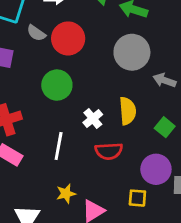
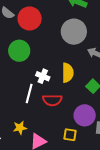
white cross: (93, 119) -> (43, 76), turned -32
white line: (59, 146) -> (29, 94), moved

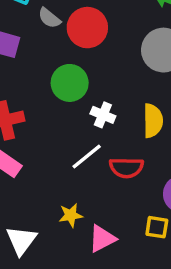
white cross: (43, 76) -> (103, 115), moved
white line: (29, 94) -> (87, 156), turned 36

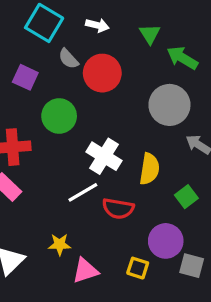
green circle: (70, 83) -> (59, 116), moved
white cross: (103, 115) -> (104, 156), size x1.5

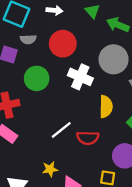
gray semicircle: (68, 59) -> (28, 39), moved, turned -42
white cross: (104, 156) -> (80, 77), moved

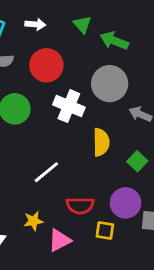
red semicircle: (88, 138) -> (80, 206), moved

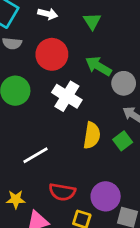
green arrow: (114, 41) -> (98, 66), moved
gray circle: (110, 84) -> (124, 83), moved, size x0.7
green square: (137, 161) -> (123, 141), moved

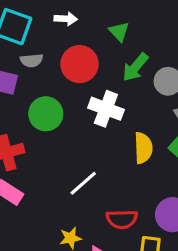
green triangle: (92, 21) -> (119, 32), moved
green arrow: (98, 66) -> (135, 67), turned -70

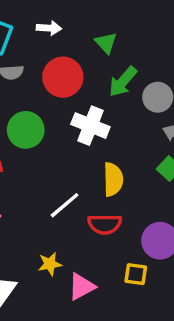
yellow semicircle: (143, 148) -> (113, 179), moved
red semicircle: (122, 219) -> (105, 224), moved

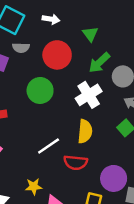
white cross: (90, 126) -> (89, 95), moved, turned 30
green circle: (26, 130) -> (40, 90), moved

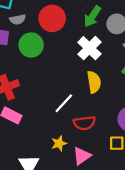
green circle: (40, 90) -> (31, 45), moved
red semicircle: (76, 162) -> (84, 123), moved

